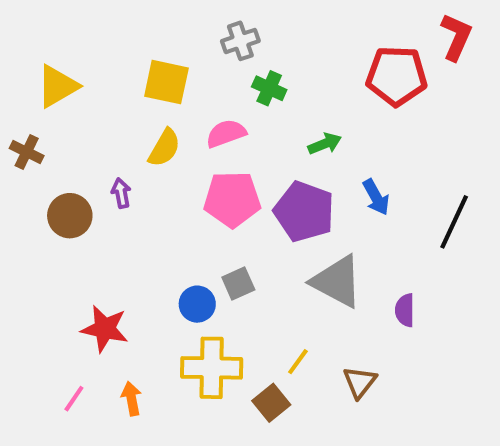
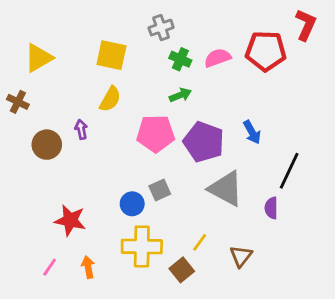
pink semicircle: (226, 133) -> (218, 58), moved
green arrow: (325, 144) -> (180, 95), moved
black line: (454, 222) -> (289, 171), moved

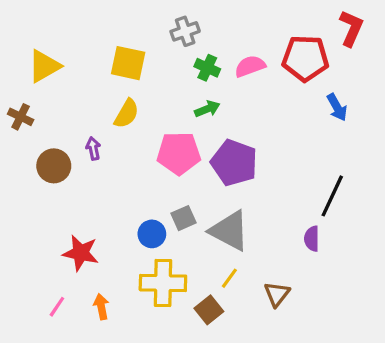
blue arrow: (252, 132) -> (337, 107), moved
gray triangle: (226, 189) -> (229, 231), moved

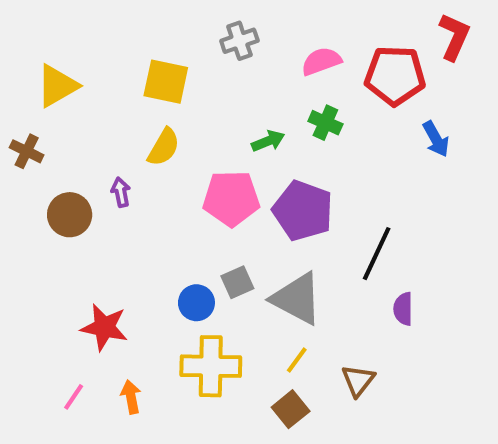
pink semicircle: (250, 66) -> (321, 61), moved
green cross: (207, 68) -> (325, 123), moved
black line: (332, 196) -> (377, 254), moved
brown square: (209, 310) -> (291, 409), moved

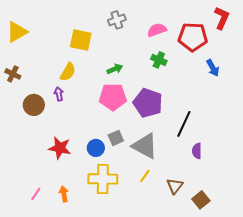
yellow triangle: (57, 86) -> (17, 32), moved
green arrow: (268, 141) -> (115, 69), moved
yellow semicircle: (164, 147) -> (68, 72), moved
red star: (104, 327) -> (60, 148), moved
brown square: (291, 409) -> (201, 200), moved

